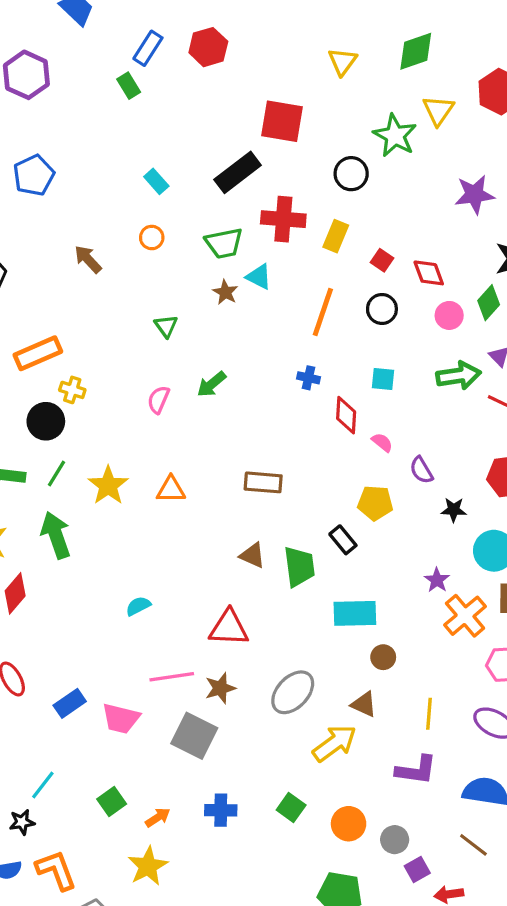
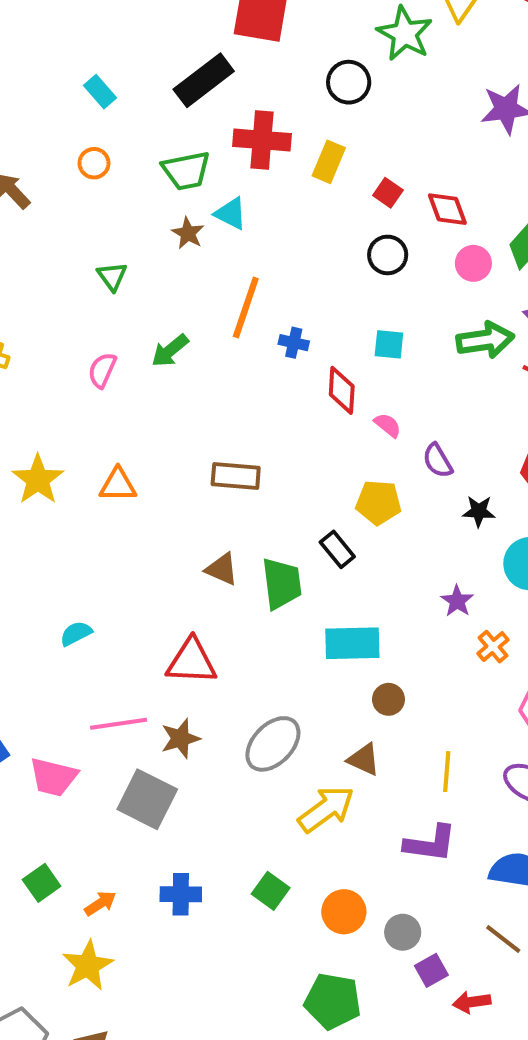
orange line: (323, 312) -> (246, 307), moved
orange cross: (465, 616) -> (493, 647), size x0.6

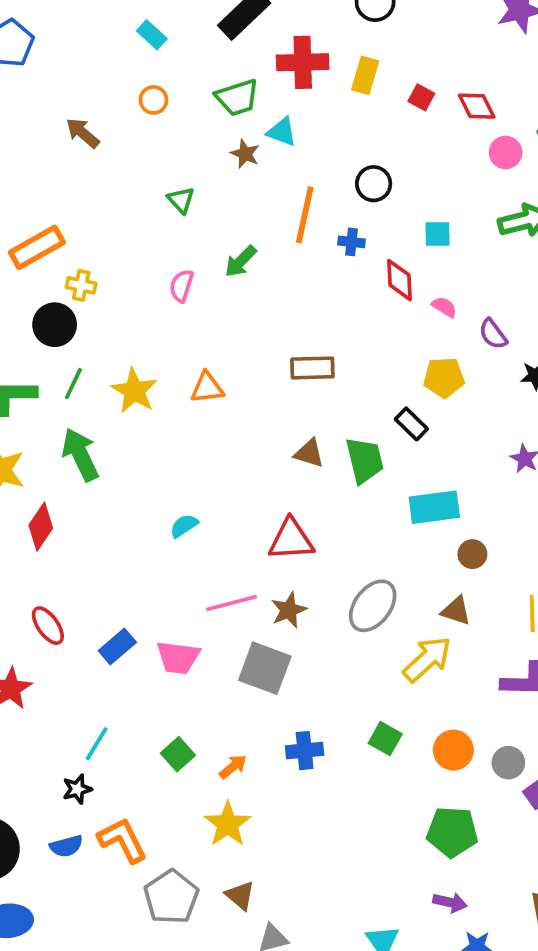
black circle: (388, 255) -> (374, 184), moved

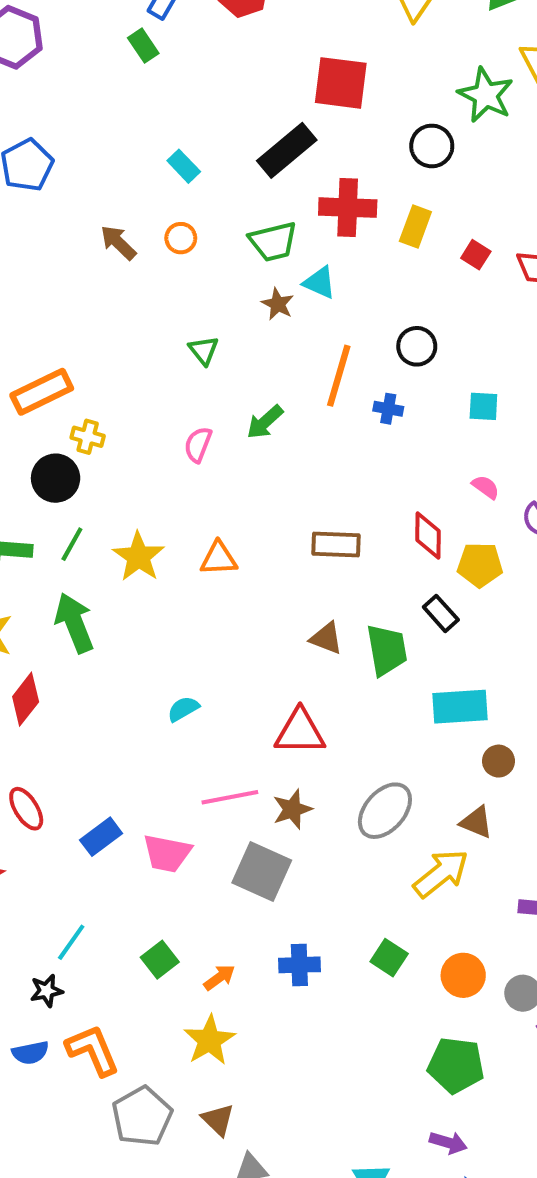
brown arrow: (83, 133) -> (118, 243), moved
red diamond: (399, 280) -> (428, 535), moved

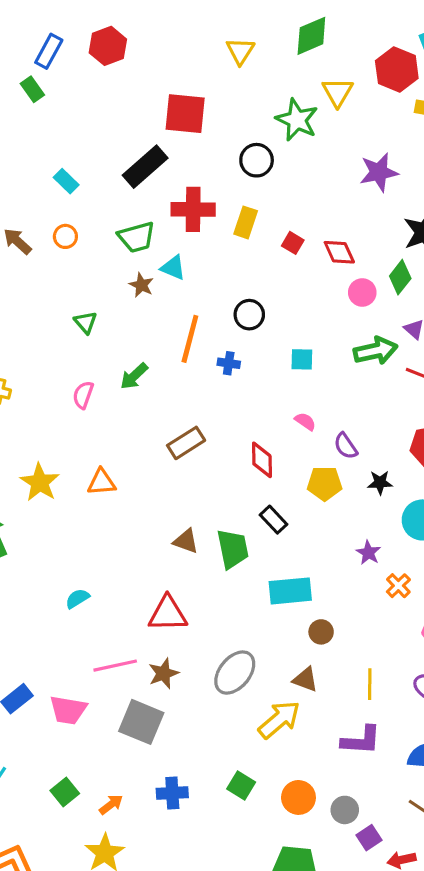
brown rectangle: (336, 545) -> (186, 443), moved, turned -33
yellow pentagon: (480, 565) -> (325, 483), moved

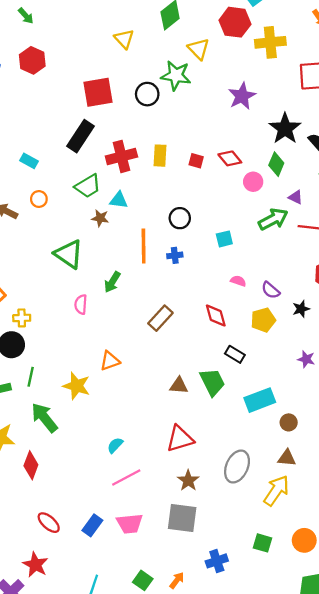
black circle: (257, 160) -> (147, 94), moved
green triangle: (86, 322) -> (69, 254), size x1.8
yellow star: (40, 482) -> (77, 386), moved
pink line: (115, 666) -> (126, 477), moved

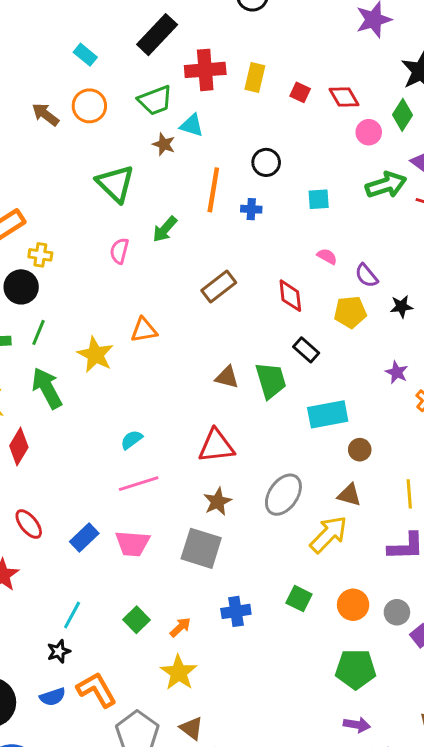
orange circle: (39, 199) -> (89, 106), size x1.5

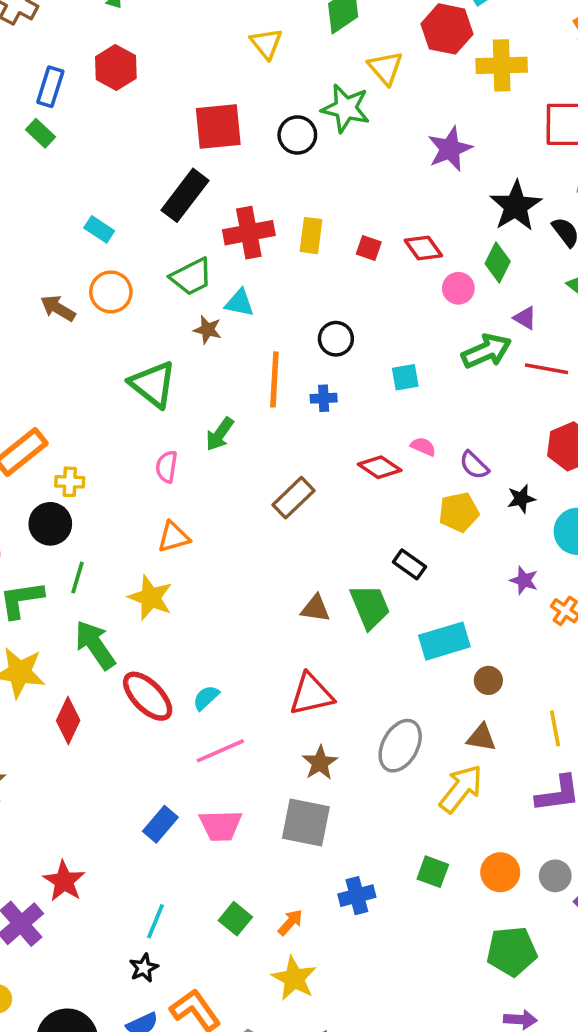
red diamond: (290, 296) -> (380, 467), moved, turned -44
orange triangle: (144, 330) -> (174, 537), moved
red ellipse: (29, 524) -> (148, 696), moved, size x1.4

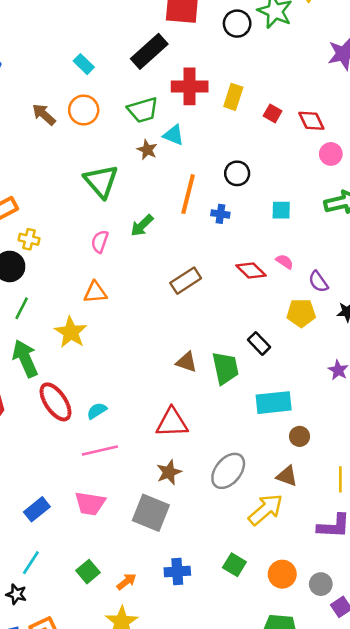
blue rectangle: (160, 824) -> (37, 509), moved
black star: (144, 968) -> (16, 594), turned 30

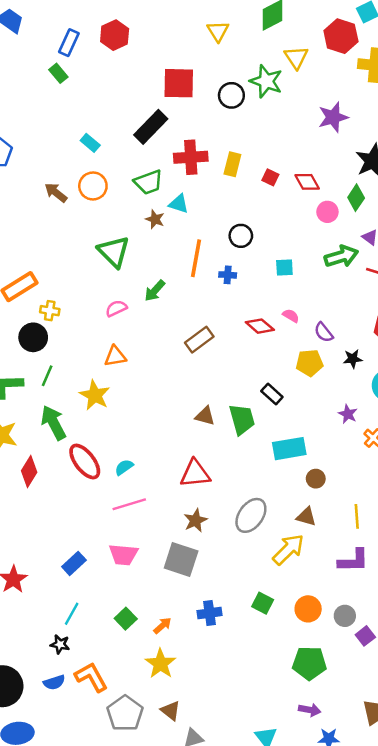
pink semicircle: (100, 242) -> (116, 308), turned 50

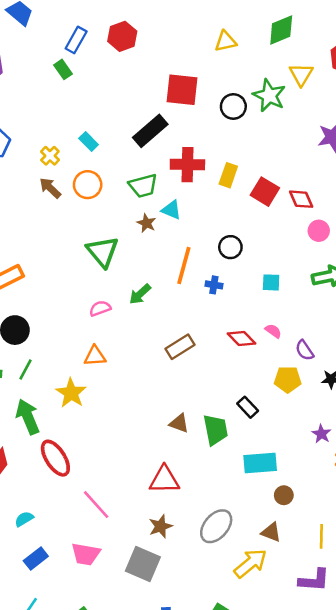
yellow triangle: (218, 31) -> (226, 41), turned 45
red square: (270, 177) -> (265, 192), size x1.6
yellow cross: (50, 311) -> (50, 156), moved, turned 30
cyan semicircle: (124, 467) -> (24, 519), moved
pink line: (129, 504) -> (96, 505), turned 60

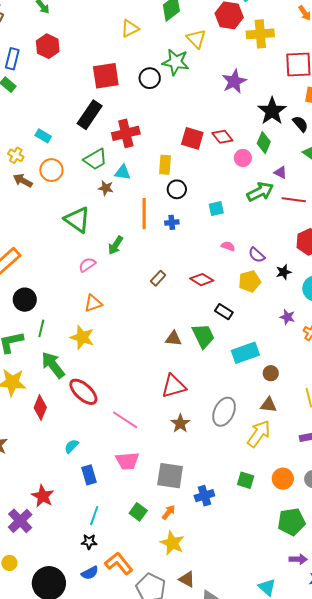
yellow rectangle: (228, 175) -> (165, 165), moved
red diamond: (241, 339) -> (202, 280), moved
brown rectangle: (180, 347) -> (158, 278), size x0.7
blue rectangle: (36, 559) -> (89, 475), turned -54
gray square: (143, 564) -> (170, 476), moved

